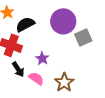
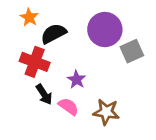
brown star: (64, 82) -> (106, 112), turned -30

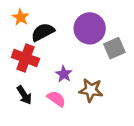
black arrow: (44, 94) -> (24, 95), moved
brown star: (106, 112) -> (91, 90), moved

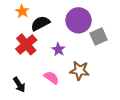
red cross: (25, 58) -> (26, 44), turned 30
purple star: (64, 74) -> (58, 49), moved
black arrow: (24, 95) -> (19, 85), moved

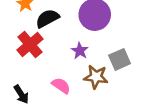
gray square: (99, 36) -> (120, 59), moved
purple star: (58, 49) -> (80, 51), moved

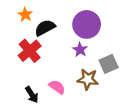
purple star: (80, 51) -> (80, 50), moved
black arrow: (21, 94) -> (32, 95), moved

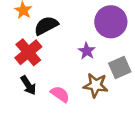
purple circle: (87, 24) -> (111, 22), moved
black arrow: (32, 95) -> (28, 85), moved

